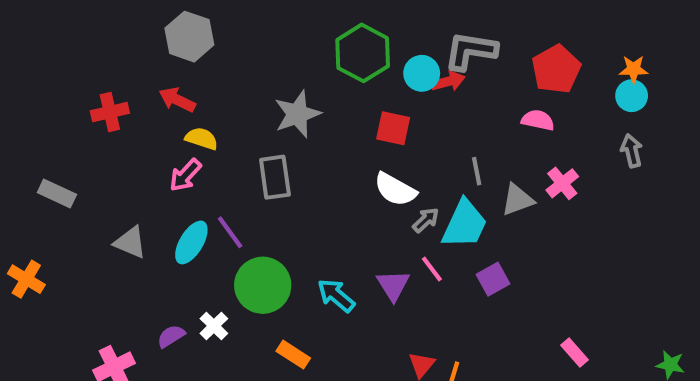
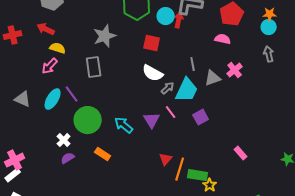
red arrow: (448, 81) -> (179, 20), turned -63
purple semicircle: (171, 336) -> (68, 158), moved

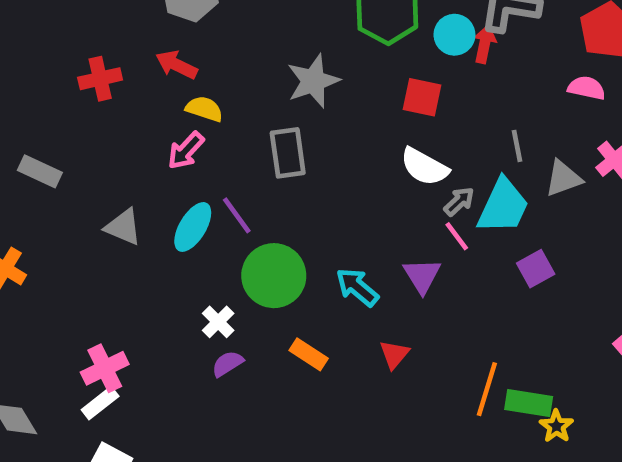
pink line: (171, 112) -> (457, 236), moved
red triangle: (166, 159) -> (394, 354), moved

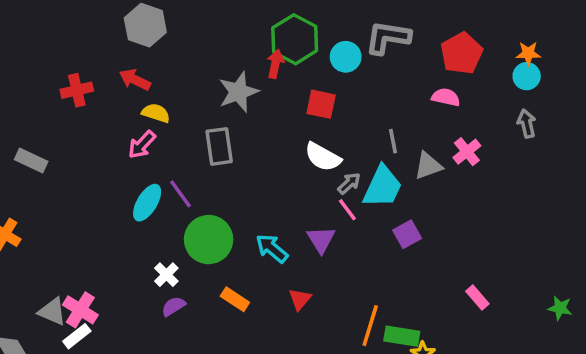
red arrow: (485, 44) -> (275, 64), moved
gray triangle: (123, 227) -> (52, 312), moved
pink cross: (105, 368) -> (80, 310), turned -32

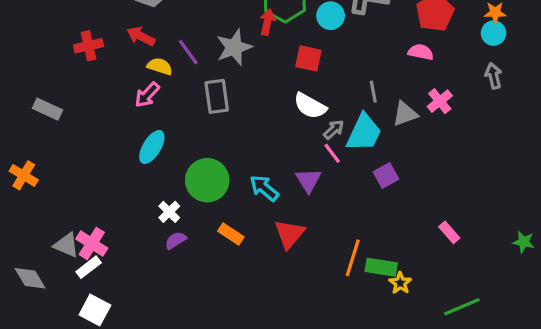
purple line: (180, 194) -> (188, 52), moved
red triangle: (300, 299) -> (289, 234), size x1.5

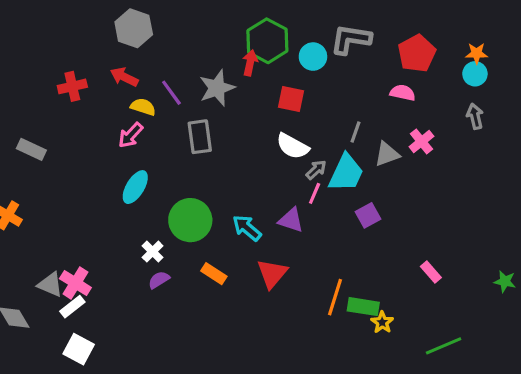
gray line: (373, 92) -> (355, 132), turned 30
pink line: (332, 153) -> (315, 193), turned 60
purple triangle: (308, 180) -> (291, 220), turned -40

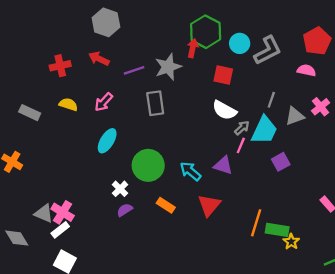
gray L-shape: (351, 39) -> (268, 50), moved, turned 144
purple line: (171, 93) -> (134, 70), turned -72
yellow semicircle: (143, 107) -> (68, 104), moved

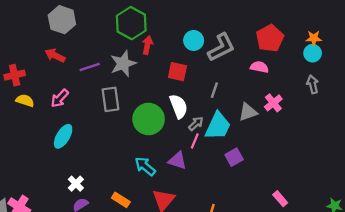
green hexagon: (206, 32) -> (131, 23), moved
red cross: (60, 66) -> (15, 75), moved
gray line: (271, 100) -> (214, 90), moved
white semicircle: (224, 110) -> (179, 106), turned -140
green circle: (148, 165) -> (149, 119), moved

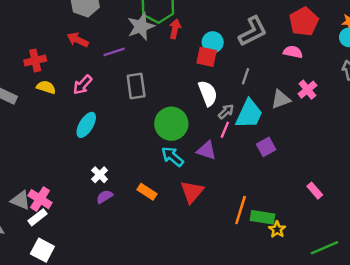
cyan circle: (194, 40) -> (213, 42), moved
gray star: (123, 64) -> (141, 26), moved
green circle: (149, 119) -> (171, 124), moved

